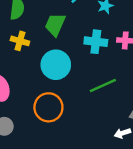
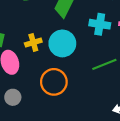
yellow cross: (20, 41) -> (33, 42), moved, turned -35

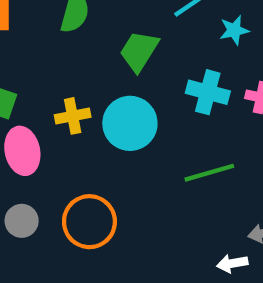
orange circle: (54, 82) -> (89, 222), moved

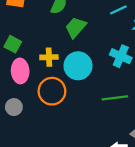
green trapezoid: (139, 51) -> (76, 27), moved
orange circle: (89, 222) -> (52, 91), moved

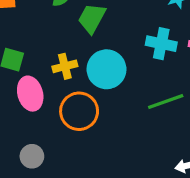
gray circle: (14, 107) -> (32, 156), moved

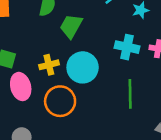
green line: (166, 102) -> (130, 94), turned -72

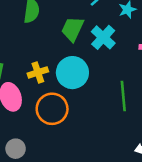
green trapezoid: (71, 26) -> (73, 29), moved
cyan cross: (127, 47) -> (103, 37), moved, turned 35

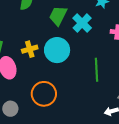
orange circle: (52, 109) -> (44, 94), moved

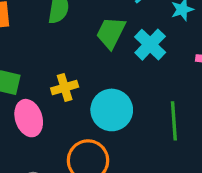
cyan circle: (57, 50) -> (112, 110), moved

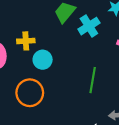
cyan circle: (112, 110) -> (43, 60), moved, size x0.7

